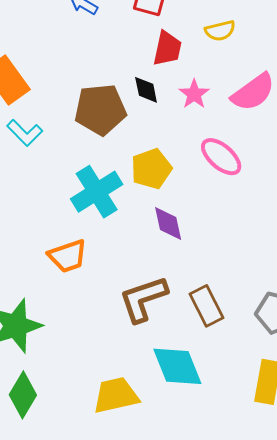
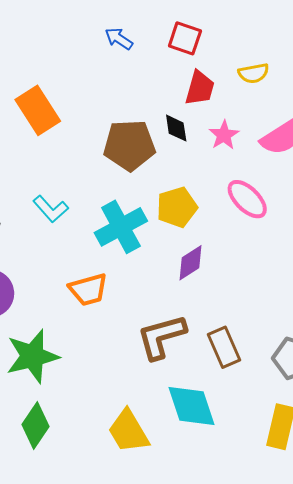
cyan L-shape: (25, 133) -> (51, 209), moved
purple diamond: (168, 223) -> (191, 263), turned 66
yellow trapezoid: (116, 395) -> (128, 431), turned -111

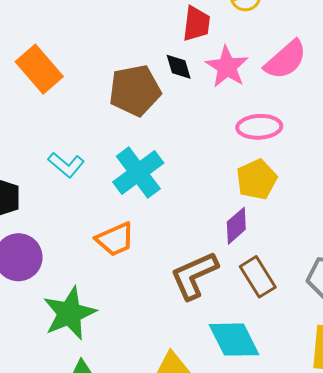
pink star: (224, 135) -> (227, 67), size x1.4
pink ellipse: (247, 199) -> (259, 127), turned -39
yellow pentagon: (177, 207) -> (257, 179), moved
purple diamond: (191, 263) -> (236, 226), moved

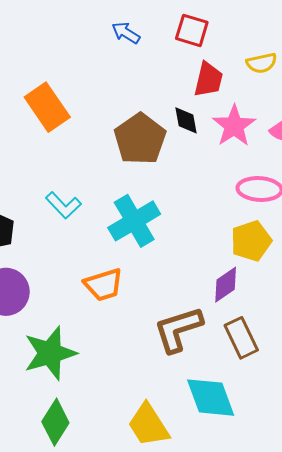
brown pentagon: (135, 90) -> (140, 139), turned -30

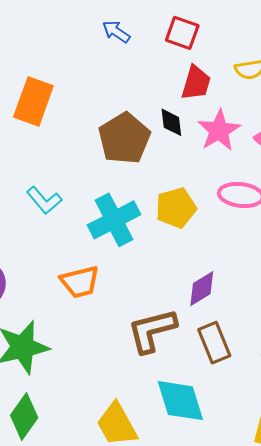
orange rectangle: (47, 107) -> (33, 101), turned 51
yellow pentagon: (251, 241) -> (176, 208), moved

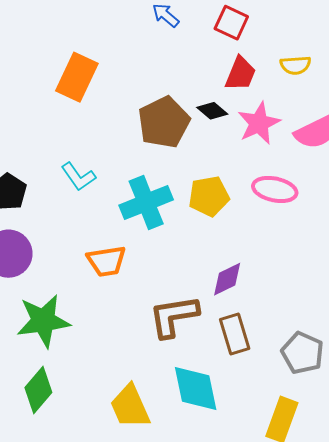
black diamond: (171, 122) -> (212, 111), turned -48

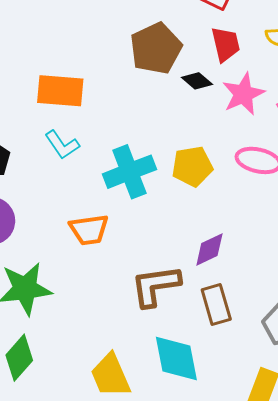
red trapezoid: (240, 74) -> (226, 44), turned -36
orange rectangle: (77, 77) -> (60, 91), moved, turned 69
brown pentagon: (164, 122) -> (156, 48), moved

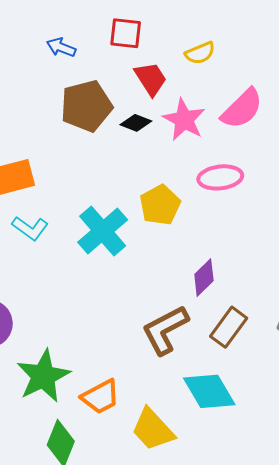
brown pentagon: (156, 48) -> (86, 106), turned 30
orange trapezoid: (89, 230) -> (101, 397), moved
brown rectangle: (216, 304) -> (229, 327), turned 72

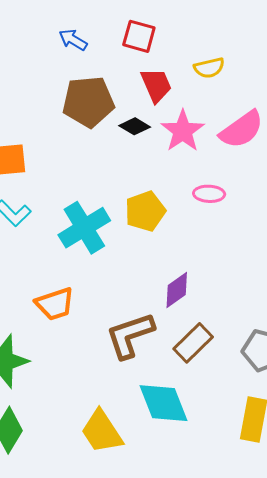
pink ellipse: (220, 177) -> (209, 194), size x0.7
orange trapezoid: (101, 397) -> (55, 304), moved

